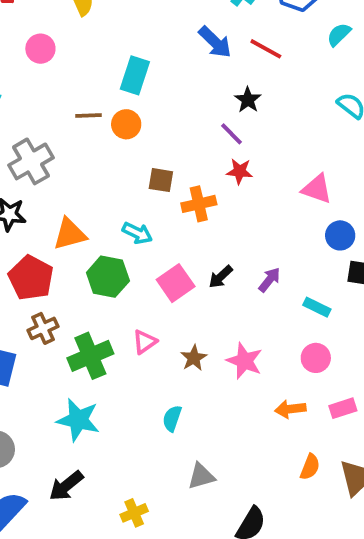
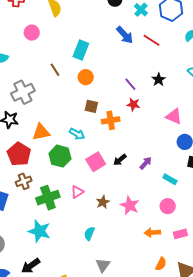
black star: (248, 100) -> (159, 80), moved
brown line: (88, 115) -> (55, 70), turned 56
orange circle: (126, 124) -> (86, 77), moved
gray triangle: (201, 476) -> (103, 265), turned -42

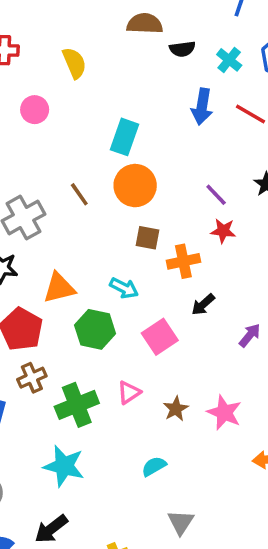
blue arrow: (125, 35) -> (202, 107), turned 54
brown line: (55, 70) -> (79, 194), moved
orange circle: (86, 77) -> (135, 186), size x1.5
black arrow: (120, 160) -> (203, 305), moved
cyan semicircle: (89, 234) -> (154, 466), turned 40

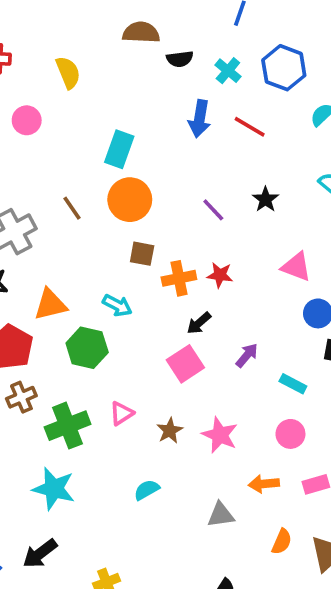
red star: (223, 231) -> (220, 275), moved
pink square: (160, 337) -> (185, 364), moved
gray triangle: (181, 522) -> (221, 515), moved, turned 48

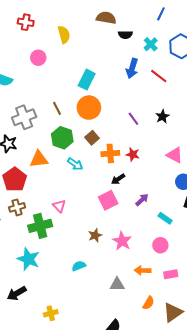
brown square: (142, 254) -> (92, 138), turned 32
green hexagon: (87, 348) -> (62, 138), moved
pink triangle: (122, 413) -> (59, 206), moved, turned -48

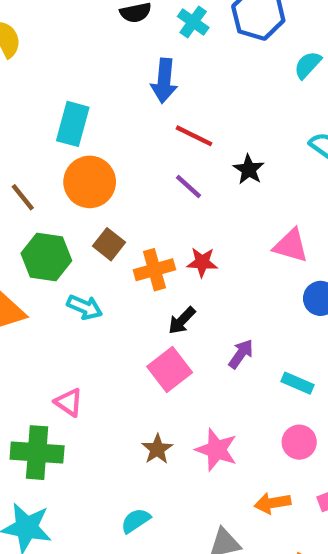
red line: (159, 76) -> (194, 136), moved
green cross: (40, 226) -> (37, 453), turned 30

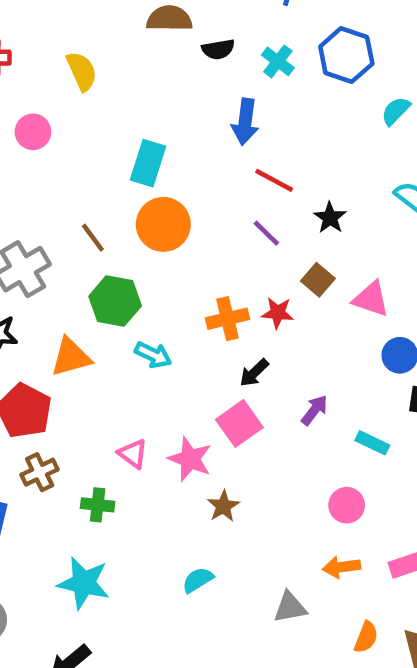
brown square: (109, 244) -> (318, 280), moved
pink circle: (299, 442) -> (347, 505), moved
pink star: (216, 450) -> (190, 459), moved
green cross: (37, 453) -> (98, 505), size x0.6

